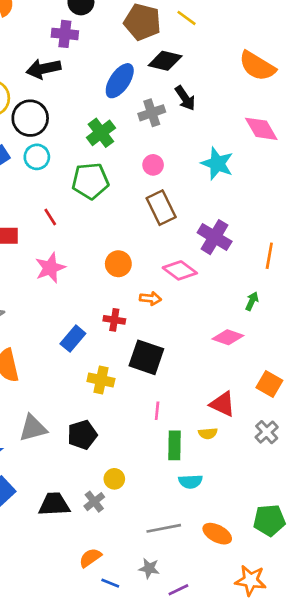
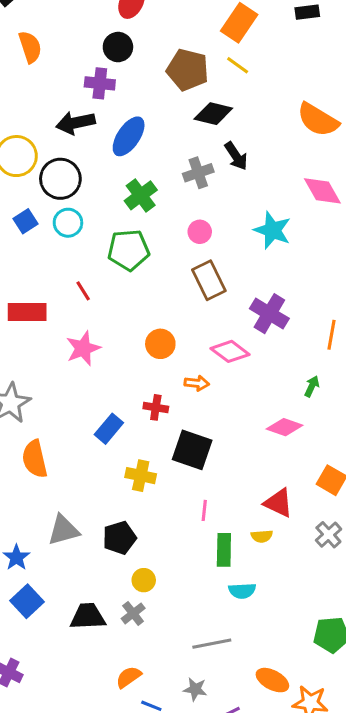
blue ellipse: (120, 81) -> (129, 136), moved
yellow circle: (114, 479) -> (144, 580), moved
orange ellipse: (217, 534) -> (272, 680), moved

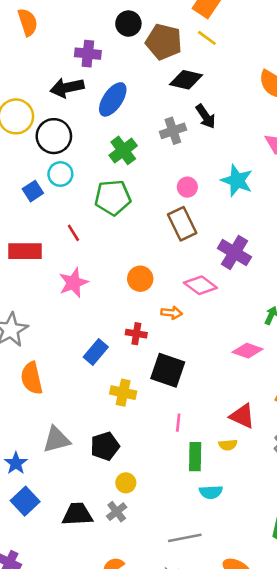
black circle: (118, 47) -> (128, 24), moved
blue square: (26, 221) -> (33, 191), moved
pink circle: (200, 232) -> (187, 187), moved

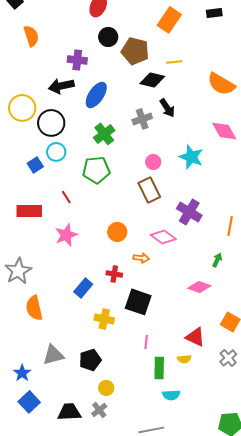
yellow line: (207, 38) -> (174, 62), moved, turned -42

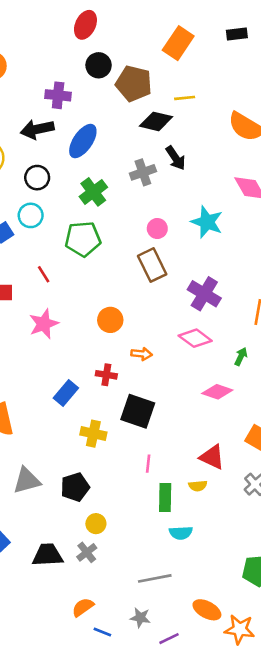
black circle: (51, 123) -> (37, 178), moved, size x0.7
pink diamond: (163, 237) -> (195, 338), moved

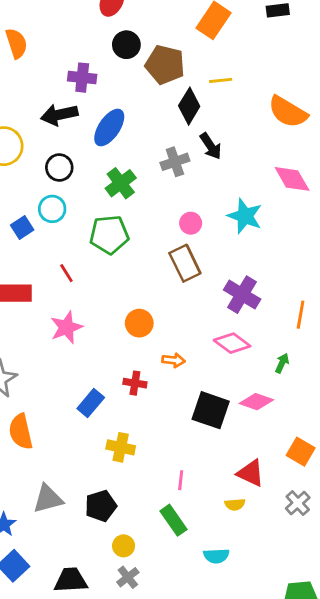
black diamond: (156, 121) -> (189, 106), turned -72
black square: (138, 411) -> (211, 410), moved
green rectangle: (165, 498) -> (174, 520), moved, turned -36
gray cross: (87, 552) -> (128, 577), moved

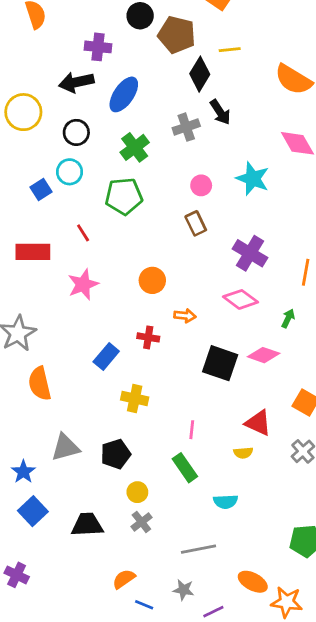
brown rectangle: (185, 263) -> (196, 223), size x0.7

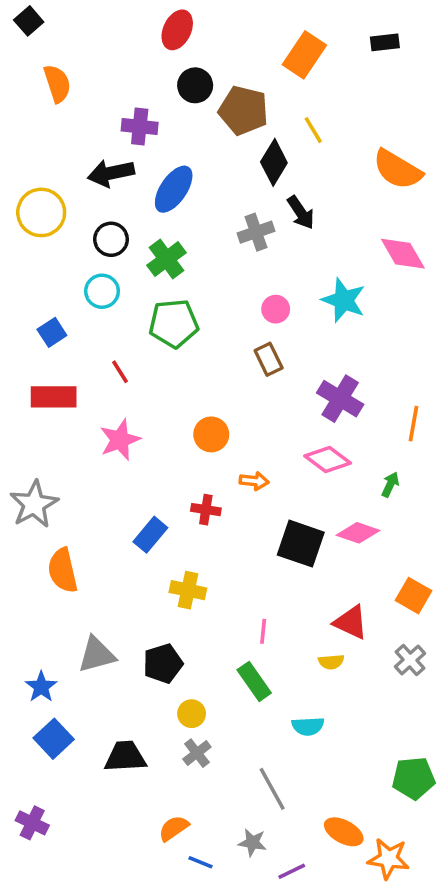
yellow line: (230, 50) -> (313, 130), turned 65
green cross: (135, 147) -> (166, 259), moved
blue square: (41, 189) -> (52, 332), moved
gray line: (198, 549) -> (272, 789), turned 72

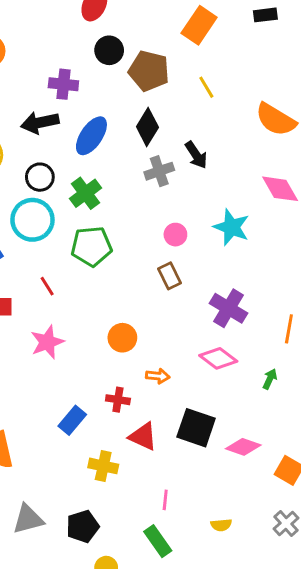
black diamond: (274, 162) -> (147, 127), moved
cyan circle: (102, 291) -> (32, 220), size x1.5
pink diamond: (358, 533) -> (243, 447), moved
red triangle: (351, 622) -> (143, 436), moved

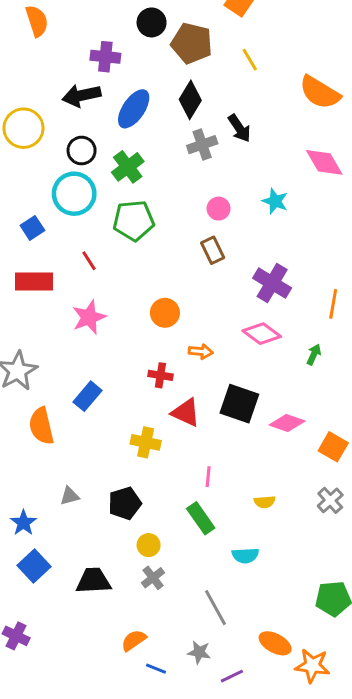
cyan star: (231, 227) -> (275, 201), size x0.7
blue rectangle: (72, 420) -> (88, 396), moved
gray triangle: (28, 519) -> (70, 496), size x0.6

